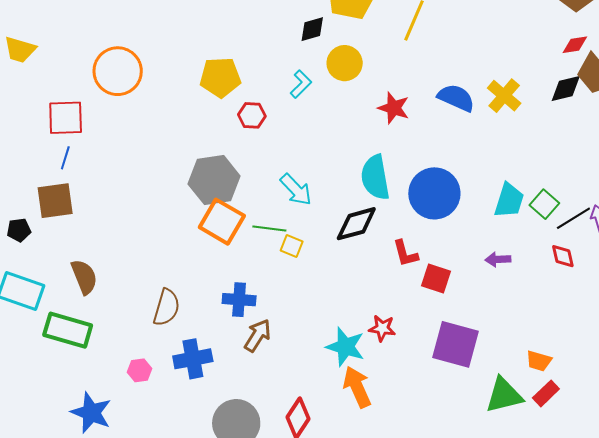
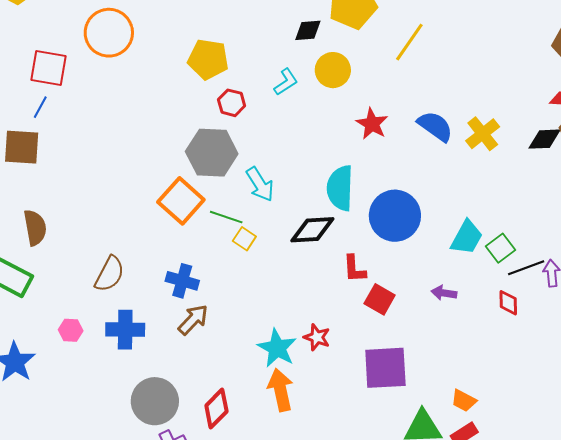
gray hexagon: (214, 180) -> (212, 153), moved
purple square: (455, 344) -> (385, 368), turned -30

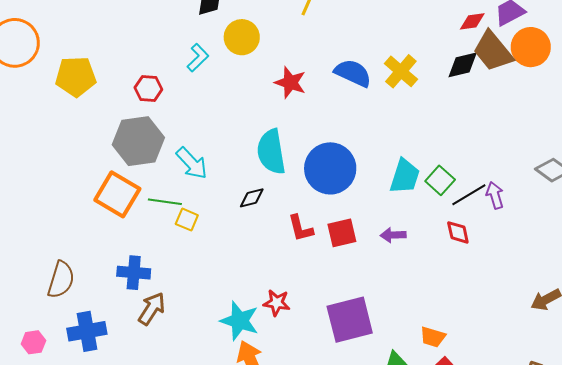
yellow pentagon: (208, 59) -> (76, 77), moved
black diamond: (312, 230) -> (252, 198), size x0.6
red square: (380, 299) -> (342, 233), moved, turned -32

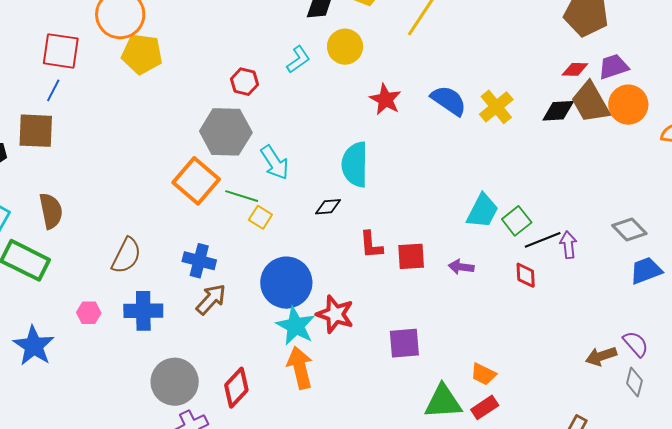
yellow pentagon: (76, 77) -> (142, 54), moved
blue circle: (330, 168) -> (286, 283), moved
red star: (277, 303) -> (335, 314), size x1.4
purple square: (350, 320) -> (404, 343), size x0.7

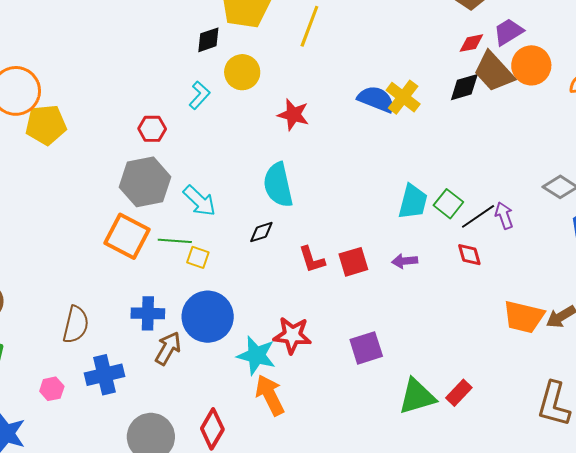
blue semicircle: (449, 101) -> (376, 99), moved
blue circle: (286, 283) -> (208, 317), moved
orange trapezoid: (483, 374) -> (524, 317), moved, size x1.6

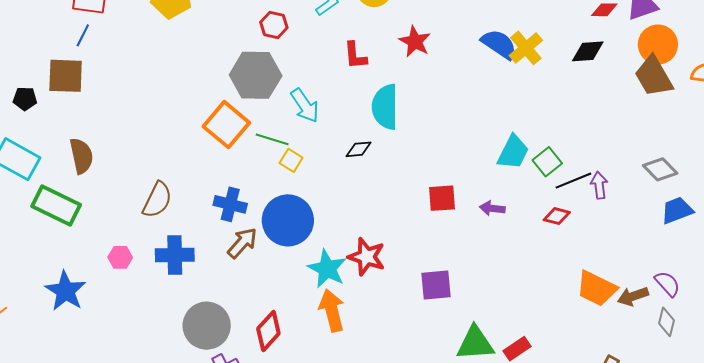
brown trapezoid: (494, 72) -> (654, 76), moved
red diamond: (469, 255) -> (557, 216), turned -72
red L-shape: (312, 260) -> (355, 55), moved

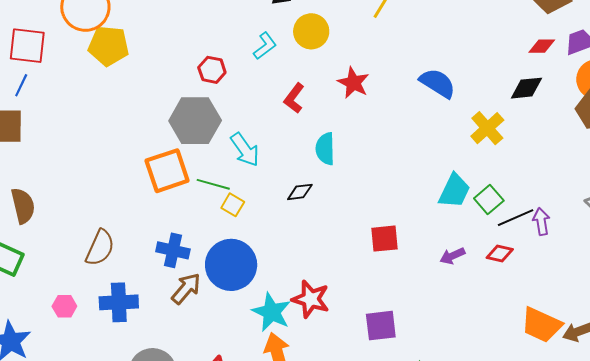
yellow cross: (526, 48) -> (487, 128), moved
red L-shape: (355, 55) -> (294, 98), turned 44
cyan semicircle: (385, 107) -> (325, 149), size x0.7
orange square: (226, 125) -> (167, 171), turned 33
purple arrow: (492, 208) -> (452, 256), moved, turned -30

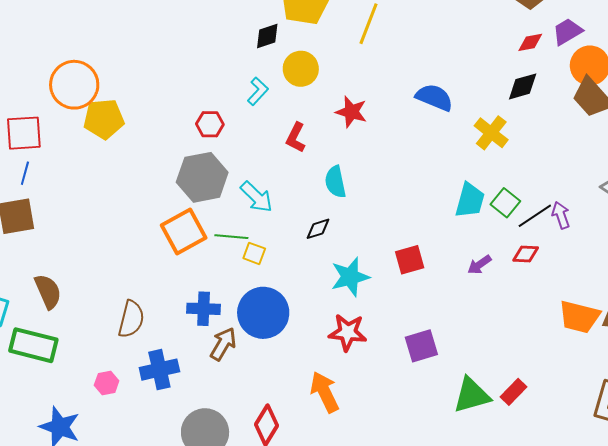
cyan star: (272, 312) -> (350, 277), moved, turned -30

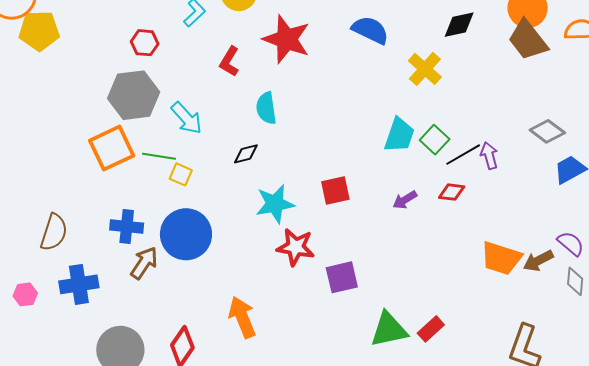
red star: (351, 112) -> (287, 39), size x1.5
red star: (348, 332) -> (296, 247), moved

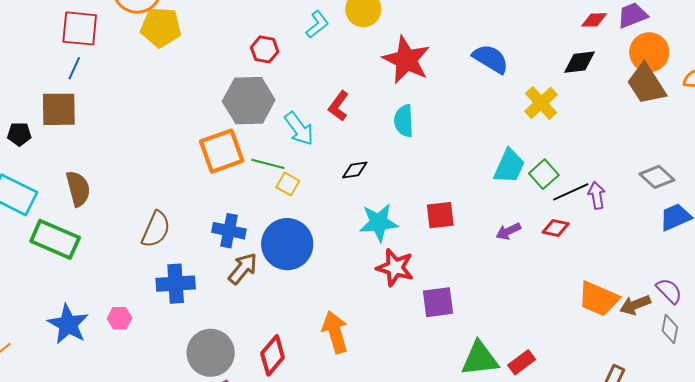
red L-shape: (229, 61) -> (339, 106), moved
cyan semicircle: (266, 108) -> (404, 121), moved
pink hexagon: (25, 294) -> (120, 318), moved

